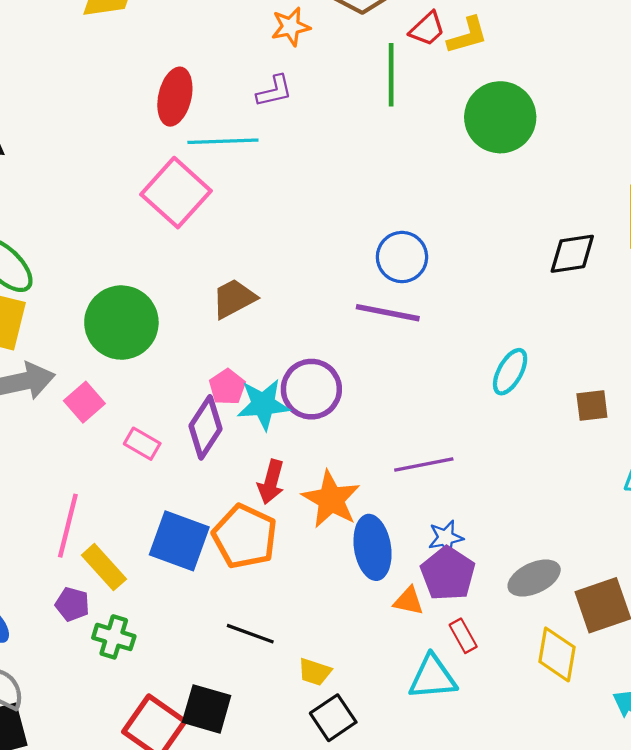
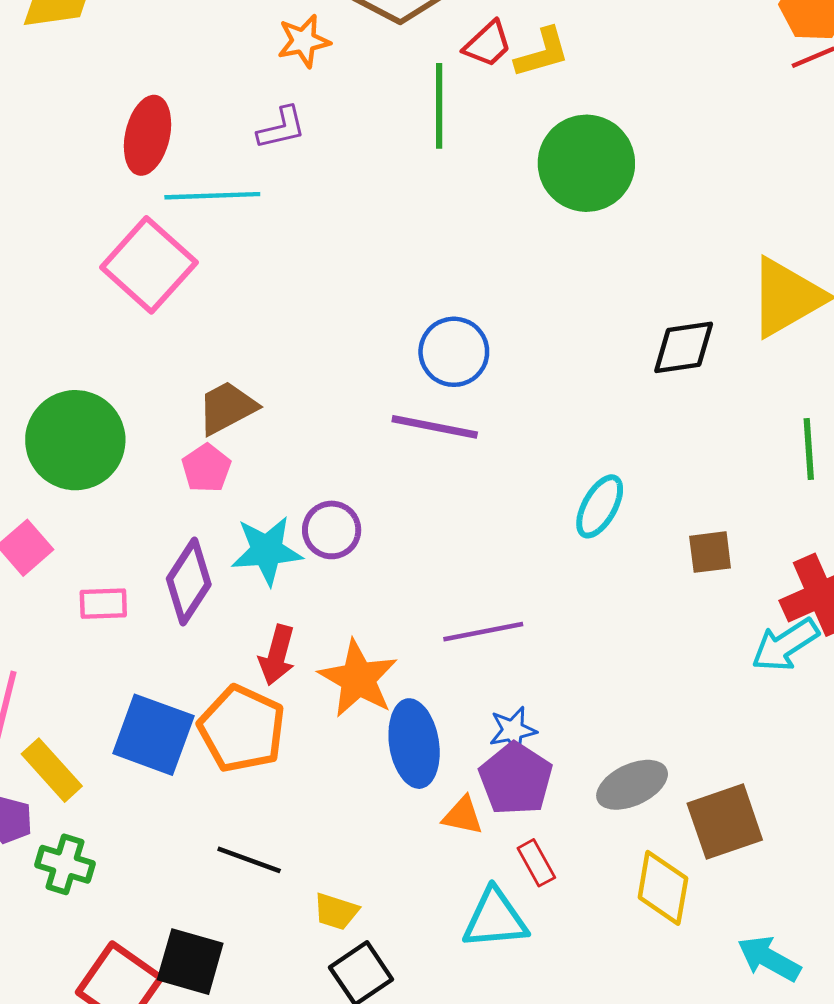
pink pentagon: (227, 387) -> (206, 468), moved
purple circle: (311, 389) -> (332, 530), size x0.7
pink rectangle: (142, 444) -> (103, 604), turned -32

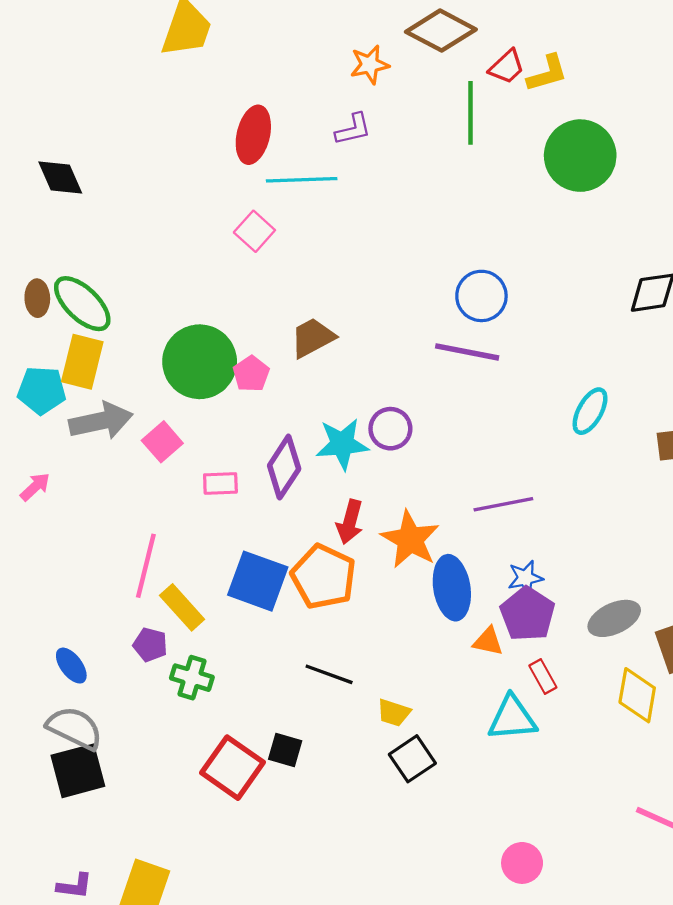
pink square: (149, 265) -> (254, 231), size x0.6
pink pentagon: (206, 468) -> (251, 374), moved
black square: (190, 962) -> (285, 750), size x0.7

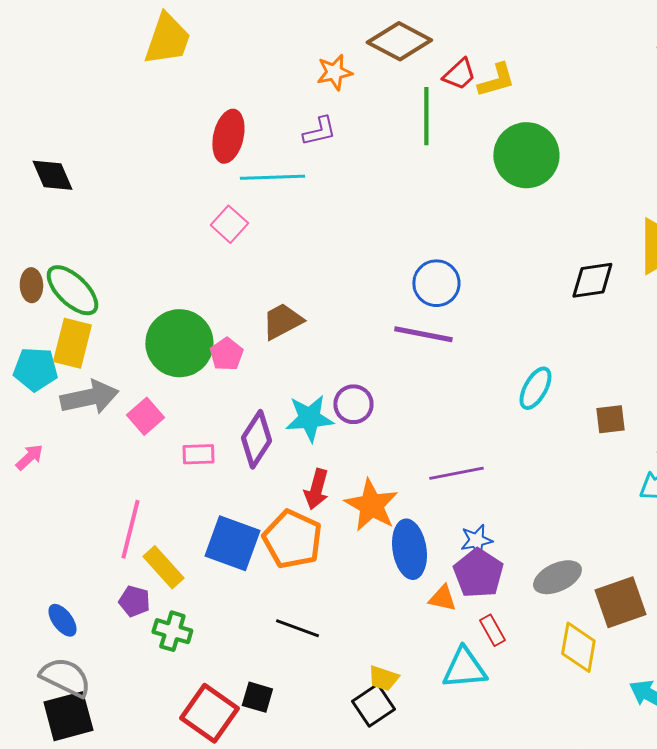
yellow trapezoid: (394, 713) -> (383, 678), moved

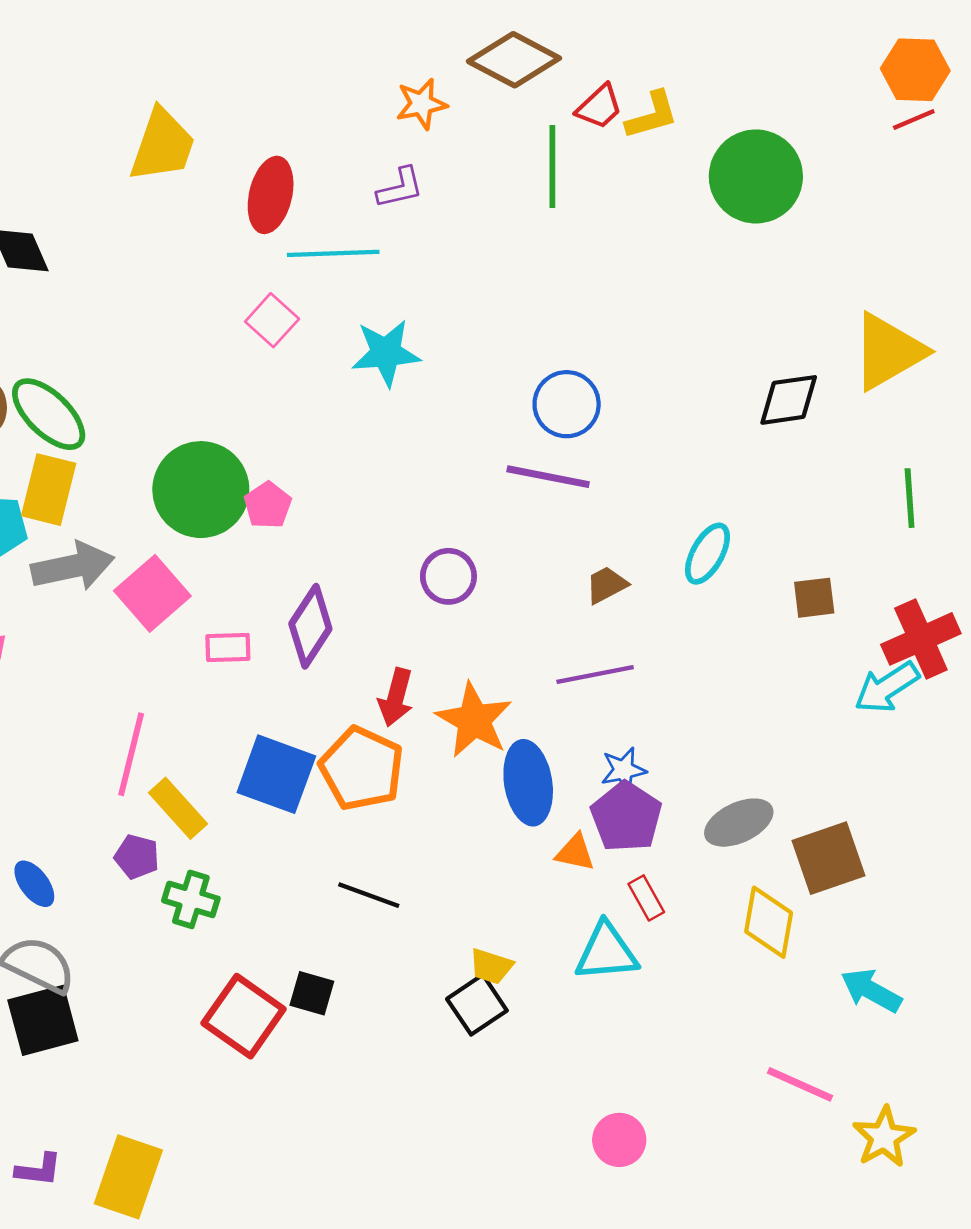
yellow trapezoid: (167, 39) -> (162, 145), moved
green circle: (526, 155) -> (756, 176), moved
brown trapezoid: (282, 321) -> (606, 585), moved, size x0.7
pink square: (145, 416) -> (152, 593), size x1.4
cyan star: (309, 418) -> (386, 353), moved

